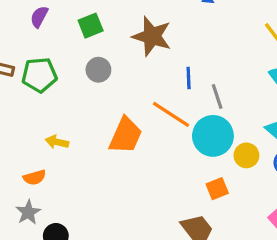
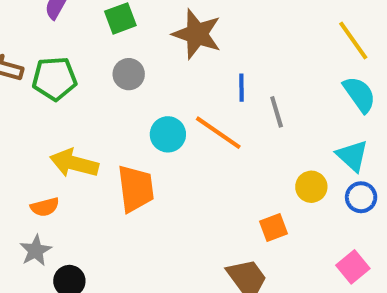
orange trapezoid: (126, 135) -> (136, 189), moved, turned -33
cyan circle: (213, 136) -> (168, 134), moved, size x0.7
yellow arrow: (57, 142) -> (74, 163), size x1.6

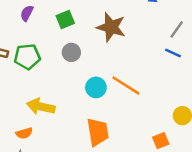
blue line: (241, 88) -> (173, 53), moved, turned -63
gray line: (277, 112) -> (177, 29), moved, turned 54
orange trapezoid: (136, 189) -> (98, 132), moved

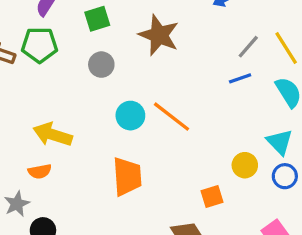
blue line: (173, 53) -> (240, 78), turned -49
green pentagon: (27, 57) -> (39, 45), moved
orange semicircle: (24, 133) -> (40, 171), moved

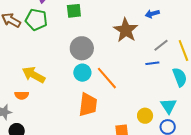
brown star: (159, 35) -> (126, 30), moved
gray circle: (101, 65) -> (82, 48), moved, size x1.5
orange trapezoid: (127, 177) -> (88, 105), moved

